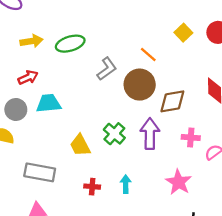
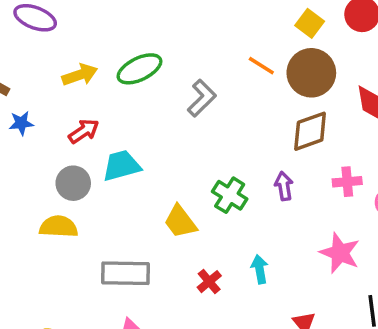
brown circle: (140, 85) -> (311, 73), moved
purple arrow: (150, 134) -> (284, 186), size x0.6
red cross: (92, 187) -> (209, 282), turned -35

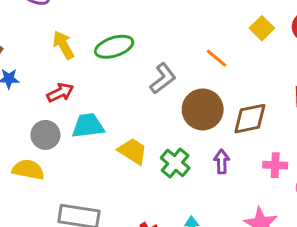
brown circle: (311, 73) -> (203, 109), moved
yellow arrow: (80, 75) -> (63, 45), turned -108
yellow trapezoid: (180, 222) -> (133, 151), moved, turned 152

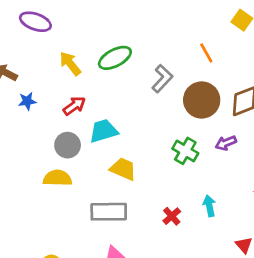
orange line: (217, 58) -> (206, 53), turned 30
yellow trapezoid: (133, 151) -> (123, 169), moved
purple arrow: (222, 162) -> (226, 143), turned -102

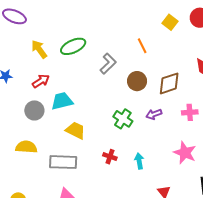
brown circle: (202, 100) -> (137, 81), size x0.7
yellow semicircle: (57, 178) -> (26, 147), moved
red cross: (172, 216) -> (110, 157), moved, turned -32

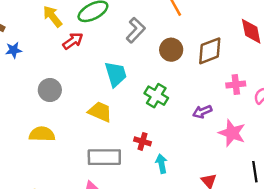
red arrow: (41, 81) -> (73, 41), moved
cyan trapezoid: (62, 101) -> (116, 74), moved, turned 90
purple arrow: (154, 114) -> (202, 112), moved
cyan arrow: (139, 161) -> (161, 164), moved
gray rectangle: (63, 162) -> (104, 157), moved

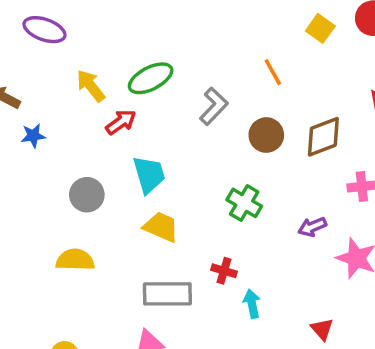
cyan trapezoid: (116, 74) -> (149, 175), moved

